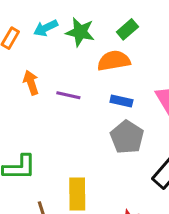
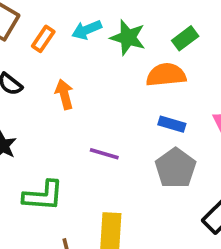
purple line: (68, 95) -> (104, 154), moved

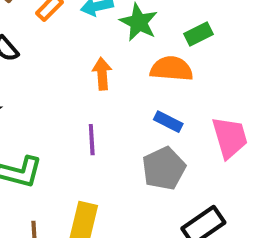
orange arrow: (64, 94) -> (102, 74), moved
purple line: (104, 154) -> (92, 140), turned 60

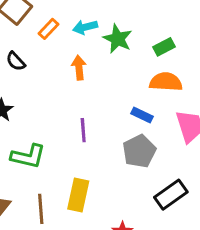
orange semicircle: (171, 69) -> (166, 82), moved
orange arrow: (102, 74) -> (79, 68), moved

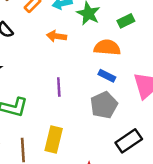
orange arrow: (79, 68) -> (56, 36), turned -78
orange semicircle: (166, 82) -> (107, 47), moved

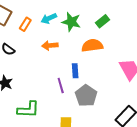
blue rectangle: (107, 76) -> (75, 71), moved, turned 72
gray pentagon: (104, 105) -> (86, 96), moved

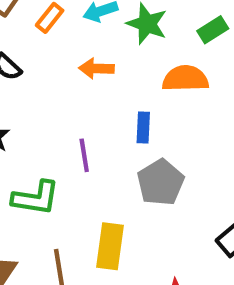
purple line: (61, 86) -> (84, 155), moved

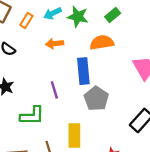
blue rectangle: (143, 127) -> (83, 71), size x1.6

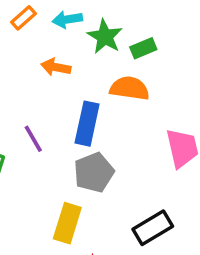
green rectangle: (113, 15) -> (143, 48), moved
purple line: (54, 90) -> (33, 139), turned -30
yellow rectangle: (74, 136) -> (67, 223), moved

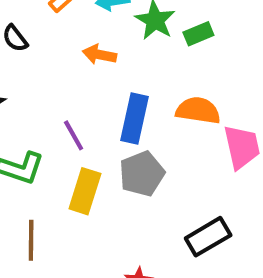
orange semicircle: (130, 88) -> (198, 110), moved
yellow rectangle: (67, 223) -> (85, 191), moved

